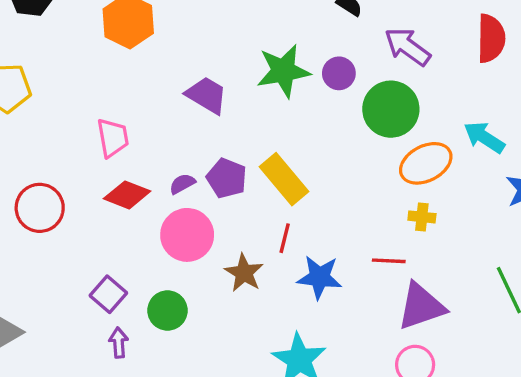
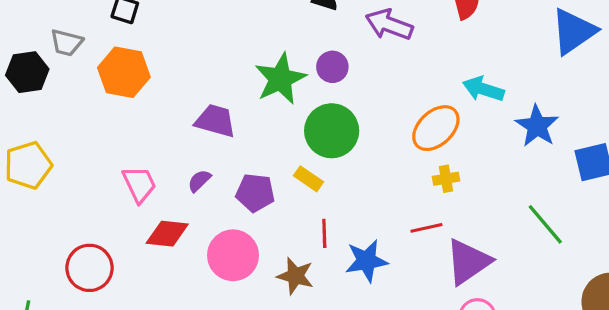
green circle: (391, 109) -> (332, 131), moved
yellow rectangle: (284, 179) -> (309, 179), size x0.6
purple semicircle: (182, 184) -> (199, 181), moved

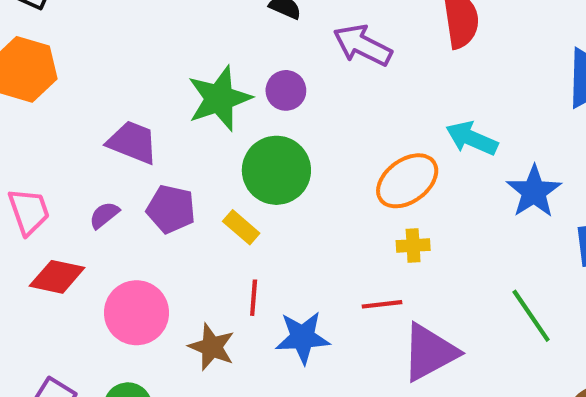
purple pentagon: (255, 193) -> (171, 209), moved

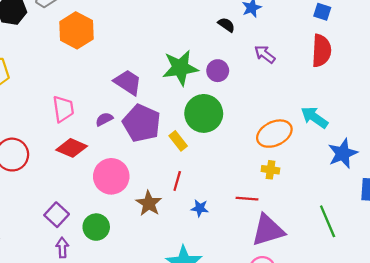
purple arrow: (363, 45) -> (265, 54), size x0.7
purple pentagon: (171, 209) -> (142, 123), size x1.4
blue star: (303, 337) -> (200, 208), size x0.6

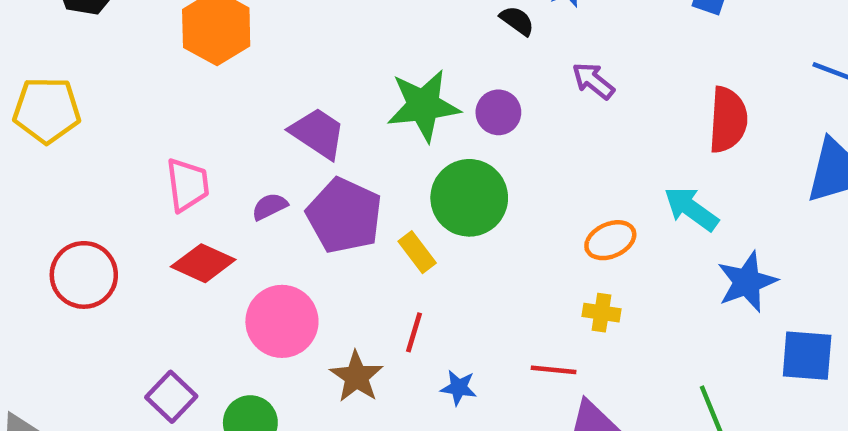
red semicircle: (321, 51) -> (728, 120), moved
orange ellipse: (274, 134) -> (610, 240), size x0.7

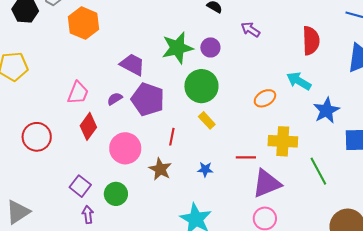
pink trapezoid: (188, 185) -> (78, 93), turned 35
yellow rectangle: (417, 252) -> (207, 120), moved
red diamond: (203, 263) -> (88, 126), turned -72
yellow cross: (602, 313) -> (283, 141), moved, size x1.8
red line: (414, 332) -> (172, 137), moved

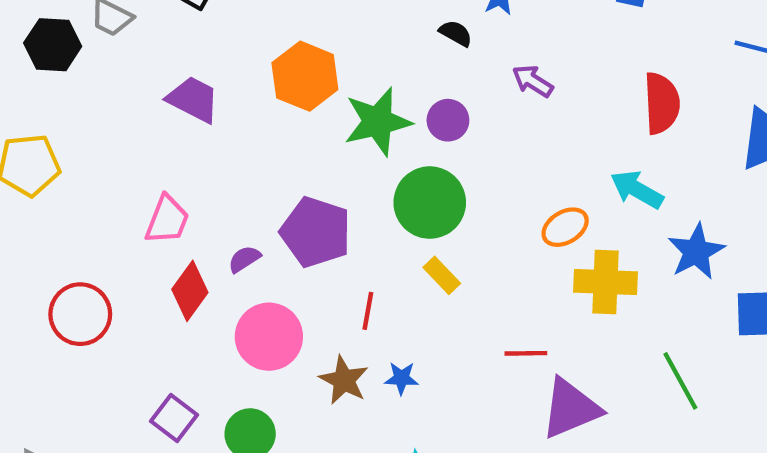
orange hexagon: (84, 23) -> (305, 76), moved
purple trapezoid: (132, 65) -> (193, 99), moved
purple semicircle: (115, 99) -> (244, 259), moved
yellow cross: (283, 141) -> (605, 282), moved
blue star: (205, 169) -> (401, 378), moved

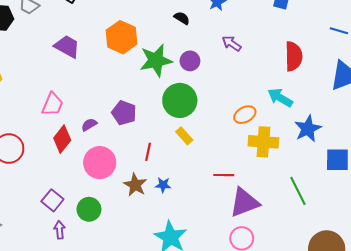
black semicircle: (456, 33) -> (182, 18), moved
purple pentagon: (316, 232) -> (124, 113), size x0.7

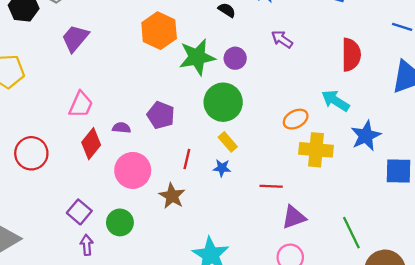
purple trapezoid: (67, 47) -> (75, 38), moved, turned -80
purple semicircle: (89, 125) -> (121, 128), turned 35
blue star: (163, 185) -> (222, 168), moved
green line: (298, 191) -> (351, 233), moved
purple triangle: (244, 202) -> (294, 217), size x0.7

